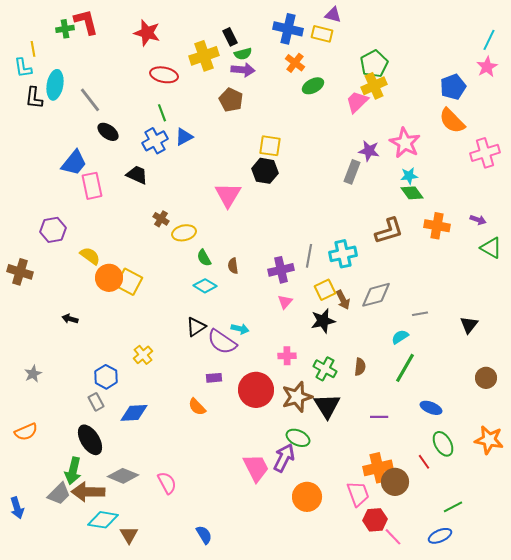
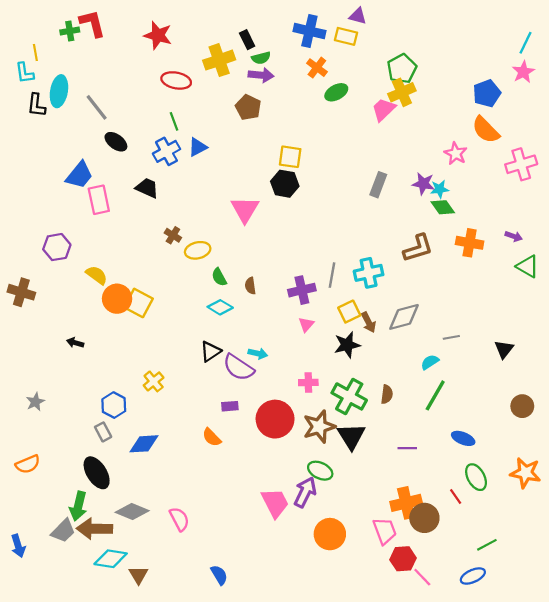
pink star: (405, 143) -> (456, 154), moved, size x0.7
purple star: (369, 151) -> (423, 184), moved
green cross: (325, 369) -> (349, 396), size x1.4

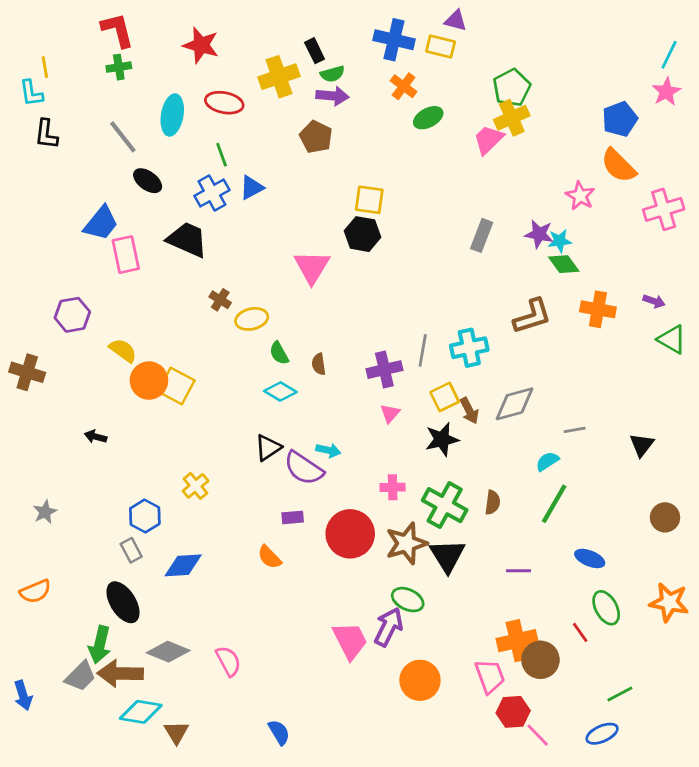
green cross: (70, 31) -> (119, 67), moved
cyan ellipse: (59, 91) -> (172, 115), moved
black trapezoid: (147, 188) -> (187, 240), size x1.4

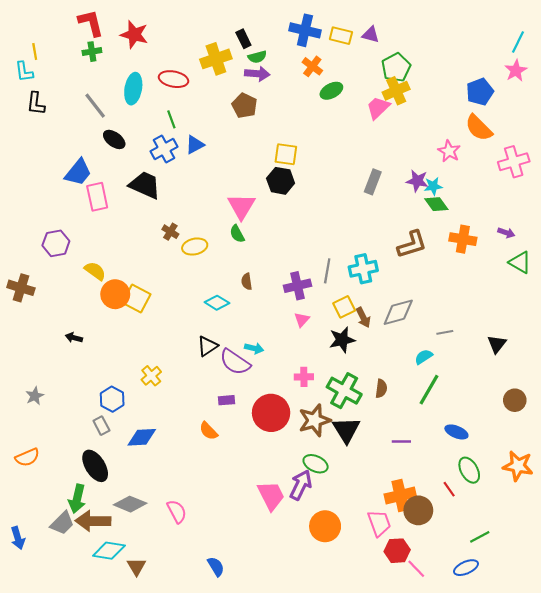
purple triangle: (456, 21) -> (371, 35), moved
red star: (201, 45) -> (134, 35), moved
green semicircle: (279, 353) -> (237, 234), moved

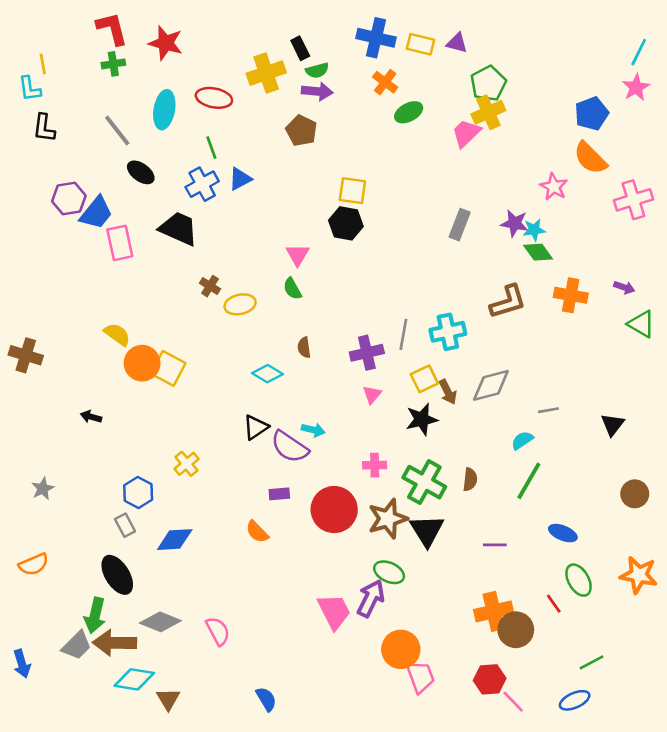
pink triangle: (241, 206) -> (298, 255), size x0.7
purple hexagon: (56, 243) -> (69, 199), moved
pink trapezoid: (379, 523) -> (420, 677), moved

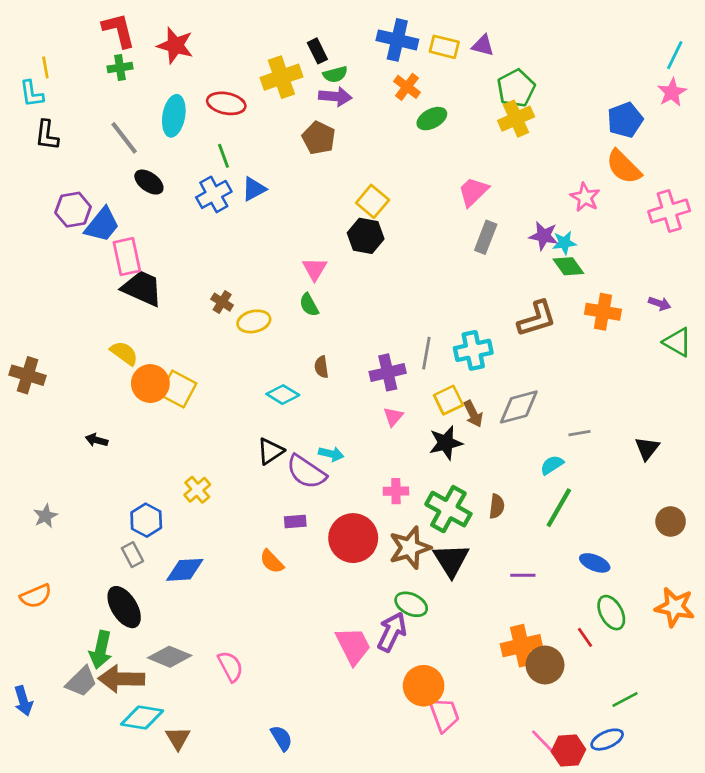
pink trapezoid: (466, 133) -> (473, 192), moved
yellow square: (352, 191) -> (373, 201), turned 32
black trapezoid: (179, 229) -> (142, 288), moved
red hexagon: (490, 679) -> (568, 751), moved

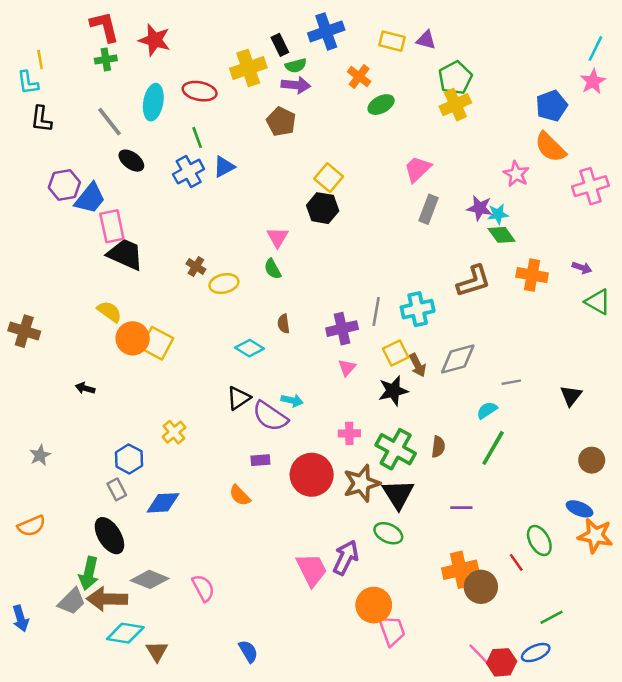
blue cross: (397, 40) -> (326, 31), moved, turned -32
blue ellipse: (595, 563) -> (580, 509), moved
green ellipse: (411, 604) -> (388, 533), moved

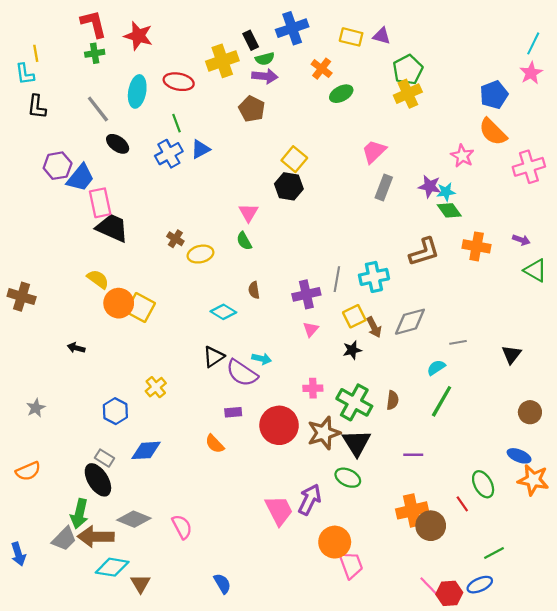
black star: (393, 391) -> (352, 350), size x0.7
gray rectangle: (117, 489) -> (104, 458), moved, turned -30

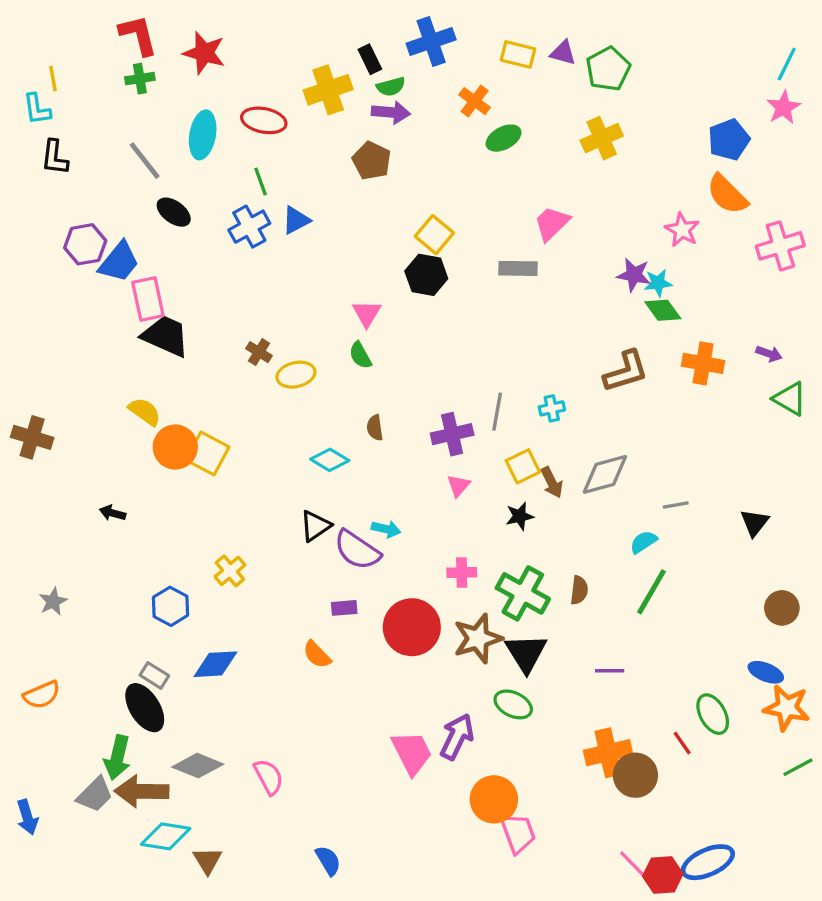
green pentagon: (408, 70) -> (608, 69), moved
gray rectangle: (384, 187) -> (518, 268), moved, turned 70
cyan cross: (374, 277) -> (552, 408), size x0.6
green line: (494, 553) -> (798, 767), moved
blue ellipse: (480, 585) -> (708, 862), size x1.4

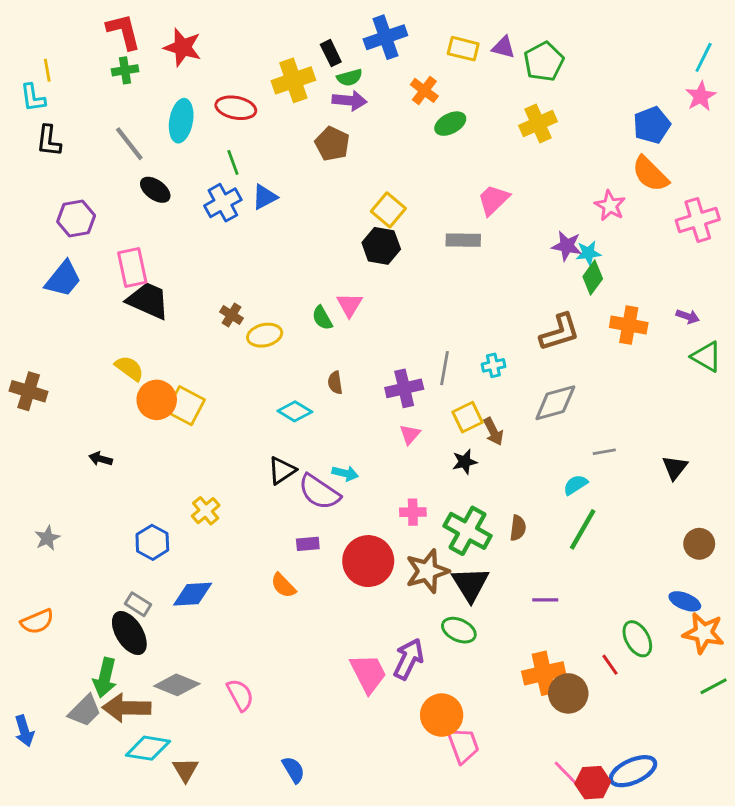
blue trapezoid: (119, 262) -> (63, 279), moved
green diamond: (663, 310) -> (593, 278), turned 72
pink triangle: (367, 313) -> (350, 305), moved
gray diamond: (605, 474) -> (555, 403), moved

